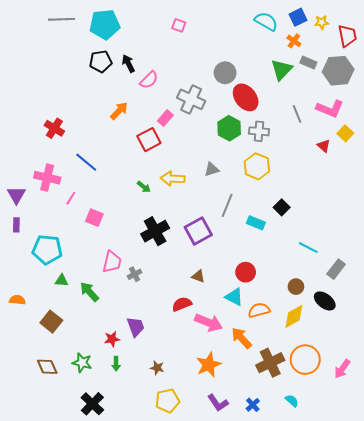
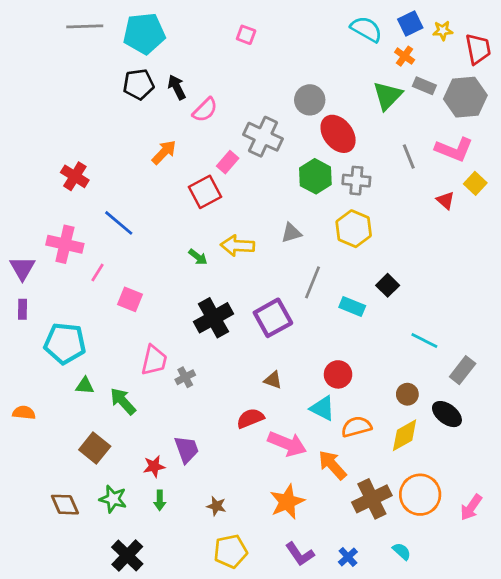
brown square: (51, 322) -> (95, 448), moved

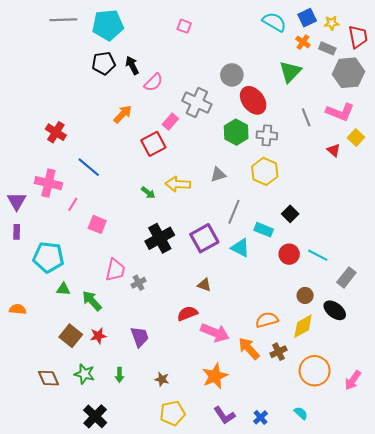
gray rectangle: (424, 86) -> (327, 48), moved
red circle: (338, 374) -> (289, 254), moved
cyan triangle: (322, 408) -> (240, 248), moved
red star: (154, 466) -> (98, 336), moved
brown cross: (372, 499) -> (279, 352), moved, size x0.6

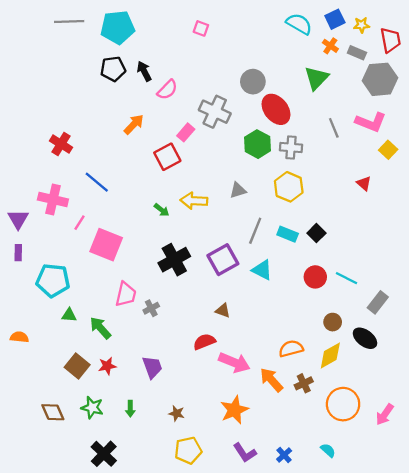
red triangle: (334, 150) -> (364, 183), moved
pink square: (97, 224) -> (106, 245), size x1.6
cyan rectangle: (264, 230) -> (288, 234), moved

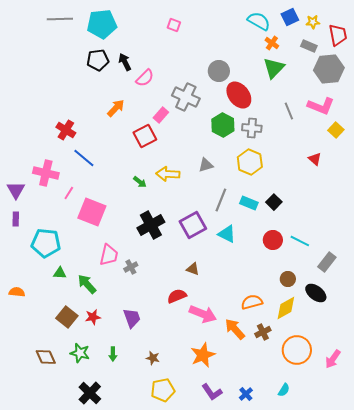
orange cross: (330, 46) -> (272, 43), moved
red cross: (61, 144) -> (66, 130), moved
cyan semicircle: (328, 450) -> (284, 390), turned 80

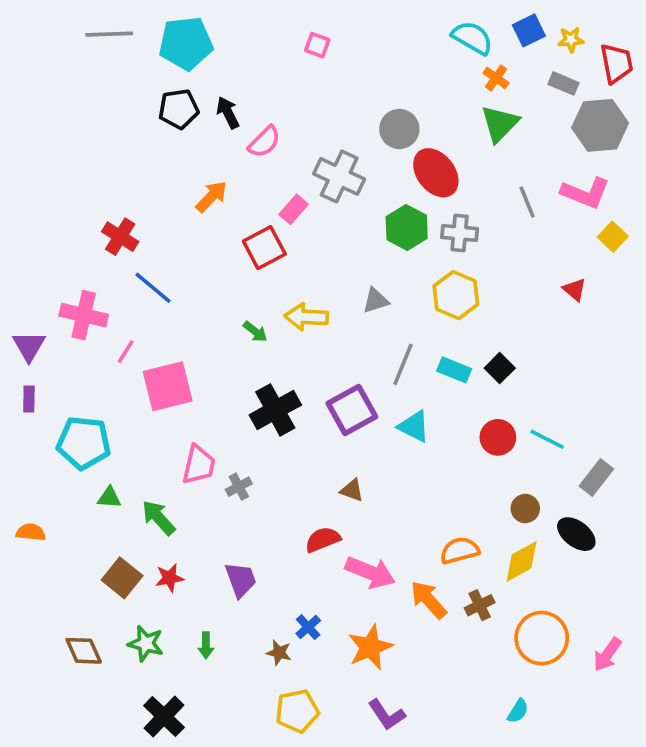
pink square: (92, 212) -> (168, 386), turned -36
blue cross: (246, 394) -> (308, 627), moved

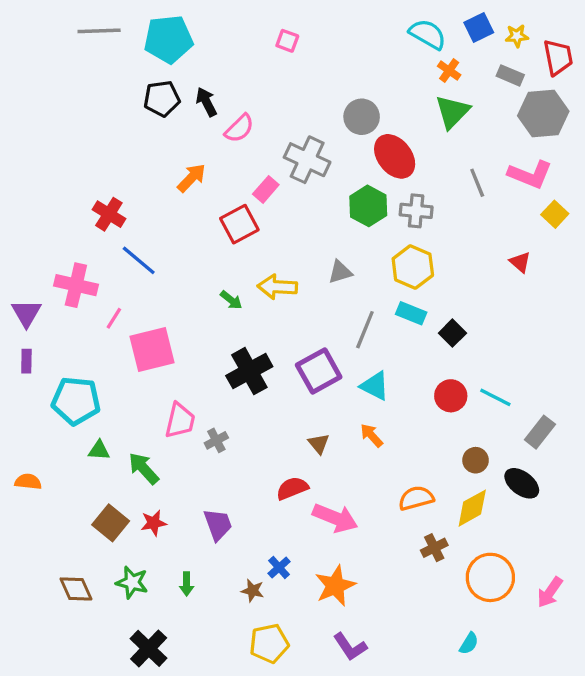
cyan rectangle: (454, 370) -> (411, 313), moved
brown triangle: (352, 490) -> (319, 444), turned 30
orange arrow: (429, 600) -> (372, 435), moved, size x0.7

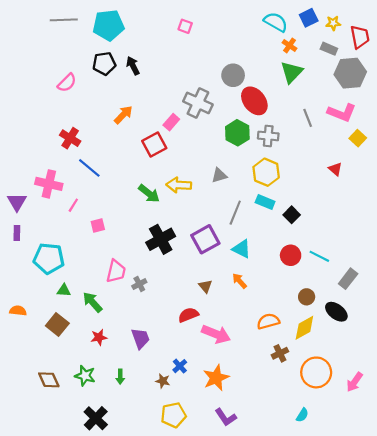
pink semicircle: (239, 128) -> (67, 83), moved
green arrow: (231, 300) -> (149, 194), size x1.5
pink square: (152, 350) -> (98, 225), size x0.5
brown square: (111, 523) -> (57, 325), moved

